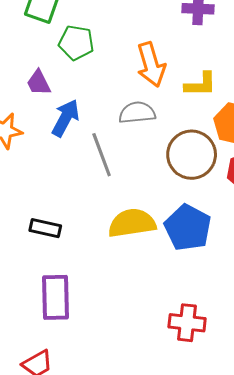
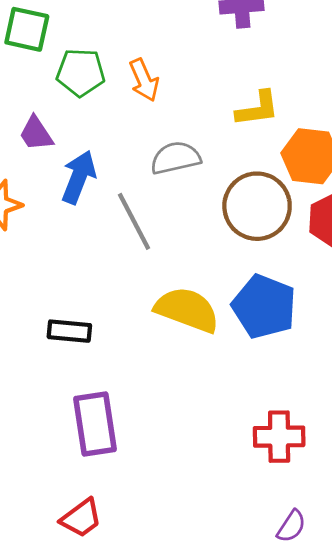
orange arrow: (151, 64) -> (144, 80), moved, size x0.7
yellow semicircle: (132, 223) -> (187, 310), turned 36

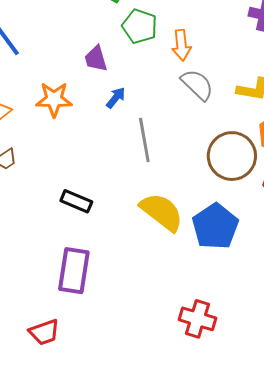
gray semicircle: (176, 158) -> (197, 85), moved, turned 39
blue arrow: (79, 177) -> (116, 98), size x0.6

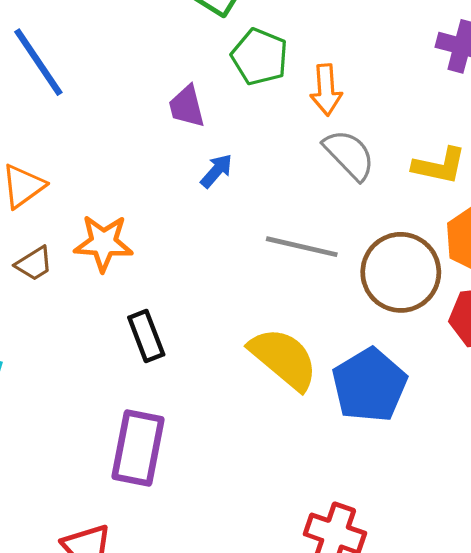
orange star: (54, 99) -> (103, 243), moved
gray line: (144, 140) -> (302, 247), moved, turned -69
black rectangle: (76, 201) -> (146, 336), turned 44

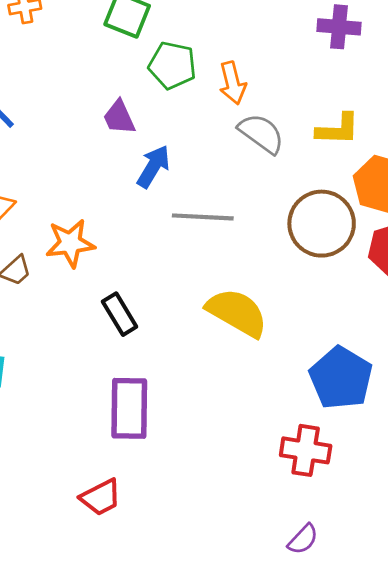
blue arrow: (216, 171) -> (153, 167), size x1.4
gray line: (302, 247) -> (203, 217), moved
blue pentagon: (369, 385) -> (341, 378), moved

